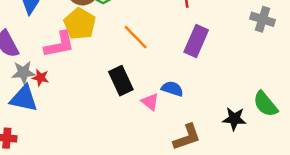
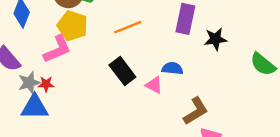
orange line: (136, 37) -> (128, 27), turned -56
black star: (234, 119) -> (215, 39), moved

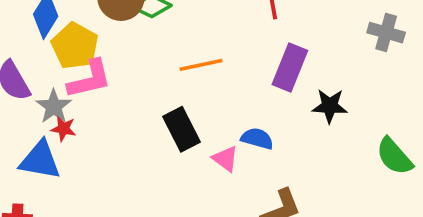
yellow pentagon: (72, 26) -> (75, 46), moved
gray star: (29, 83) -> (54, 106), moved, turned -30

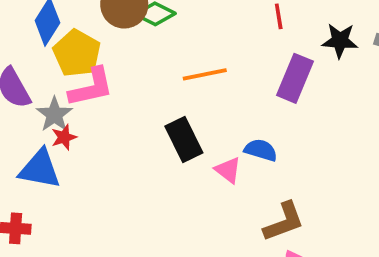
black star: (330, 106) -> (340, 41), moved
red star: (63, 129) -> (64, 137), turned -30

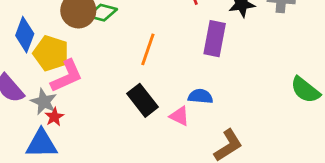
orange line: (205, 74) -> (148, 49), turned -48

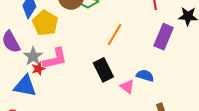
pink L-shape: (67, 76) -> (55, 59), moved

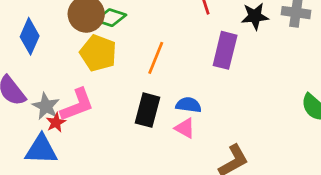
yellow pentagon: (45, 23) -> (98, 53), moved
black rectangle: (103, 70) -> (148, 110), turned 50
blue semicircle: (145, 76) -> (189, 105), moved

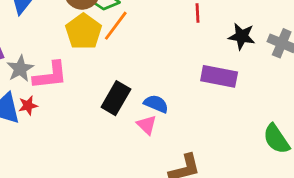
purple rectangle: (225, 50) -> (219, 76), moved, turned 72
orange line: (156, 58) -> (116, 26), moved
red star: (56, 122) -> (28, 106), moved

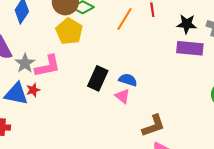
orange line: (116, 26) -> (124, 19), moved
purple rectangle: (219, 76) -> (190, 48), moved

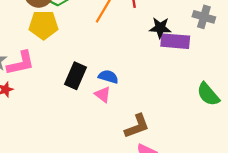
black star: (187, 24) -> (160, 28), moved
yellow pentagon: (69, 31) -> (44, 25), turned -30

